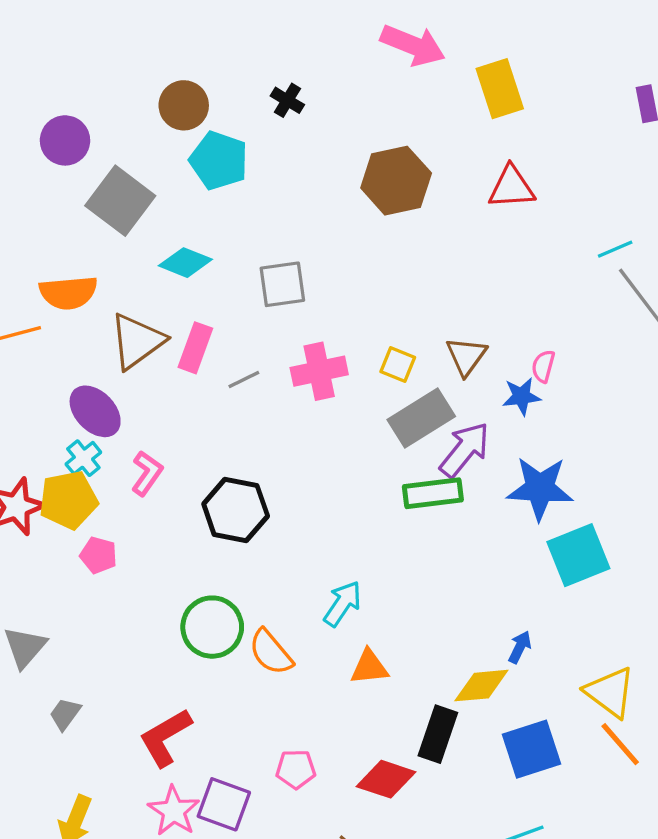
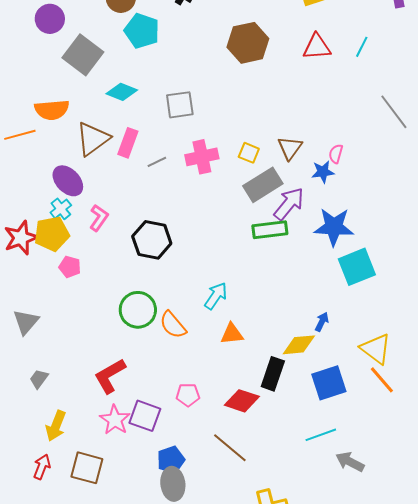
cyan line: (615, 249) -> (362, 47), moved, turned -40
gray trapezoid: (65, 714) -> (39, 379), moved

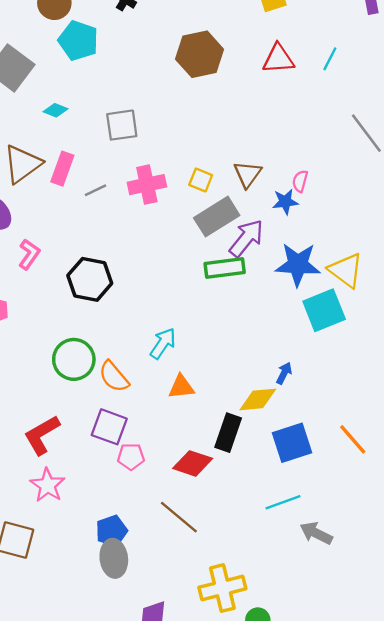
cyan diamond: (122, 92) -> (56, 110), size x0.7
yellow triangle: (376, 349) -> (346, 270), moved
purple square: (145, 416) -> (109, 427), moved

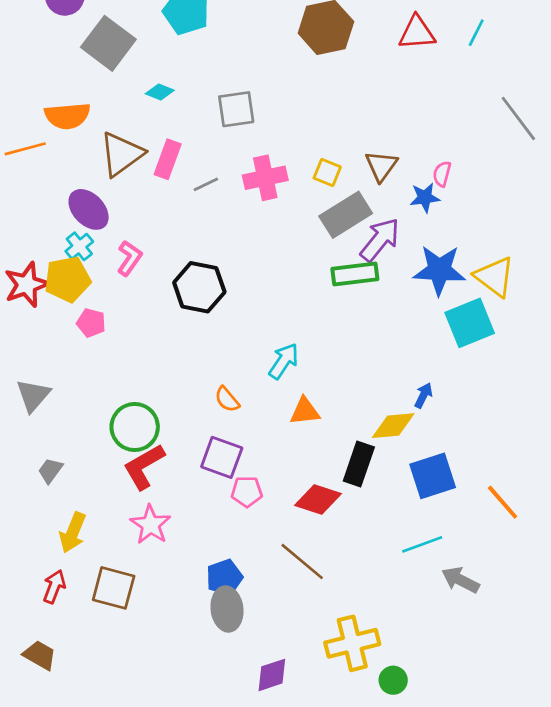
green circle: (74, 359) -> (135, 427), moved
orange semicircle: (114, 377) -> (227, 399), size x0.7
orange line: (353, 439) -> (503, 502), moved

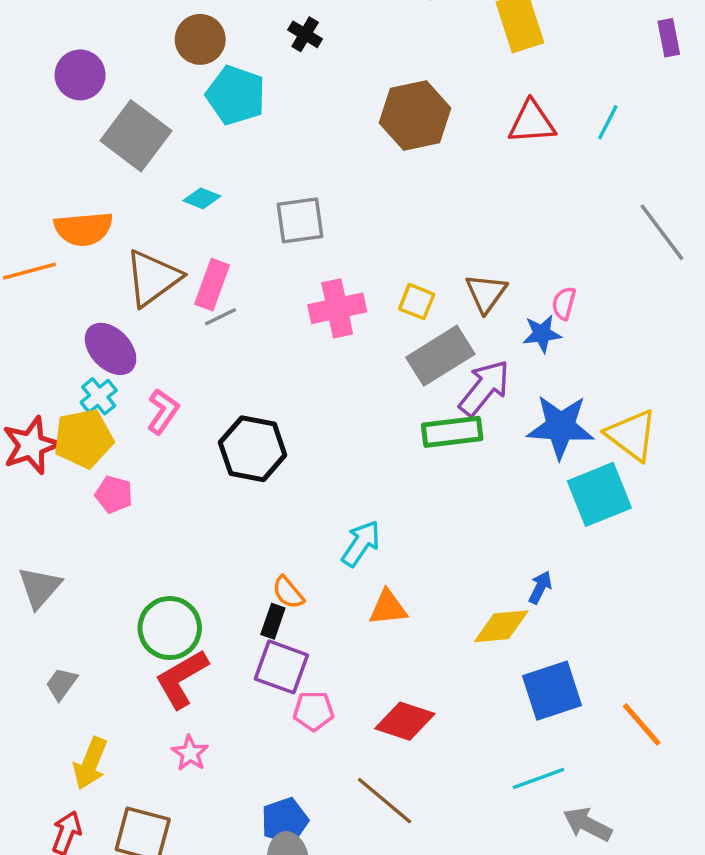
gray line: (206, 184) -> (220, 317), moved
black rectangle: (359, 464) -> (273, 621), moved, size x0.6
pink star: (151, 525) -> (190, 753), size x0.7

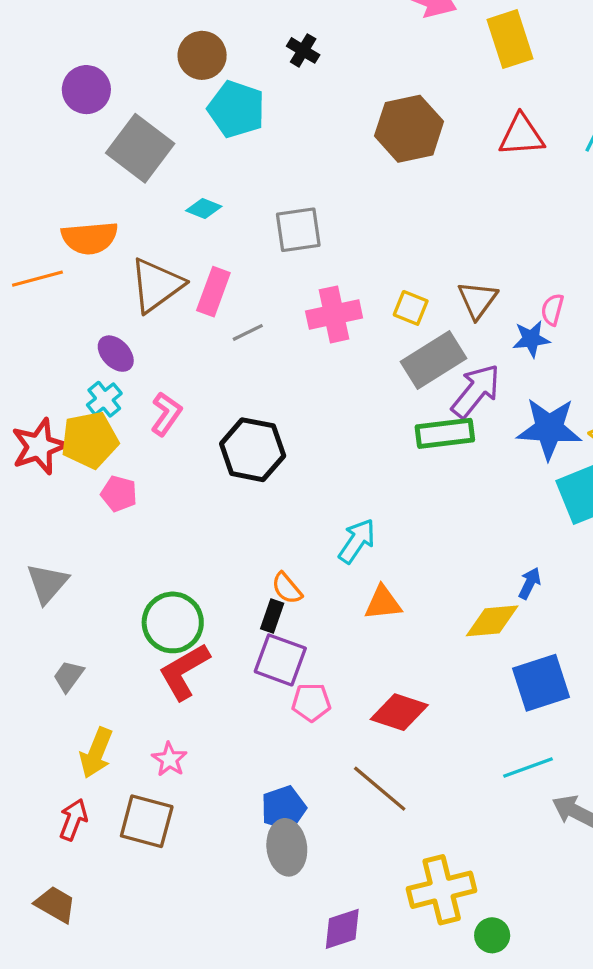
gray line: (220, 317) -> (248, 332), moved
purple ellipse: (111, 349) -> (116, 354), size x0.7
pink star: (190, 753) -> (169, 759), moved

